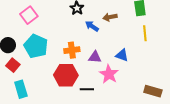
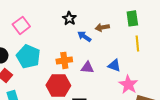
pink star: (109, 74) -> (128, 84), moved

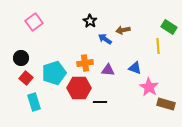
green rectangle: (132, 18) -> (169, 27), moved, turned -49
pink square: (21, 25) -> (34, 22), moved
cyan pentagon: (28, 56) -> (54, 73), moved, turned 30

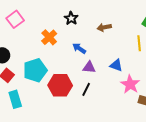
blue arrow: (105, 39) -> (79, 48), moved
orange cross: (85, 63) -> (49, 37), moved, turned -35
black line: (100, 102) -> (86, 89), moved, turned -64

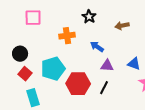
pink square: (15, 19) -> (33, 18), turned 36
orange cross: (49, 37) -> (67, 36), turned 35

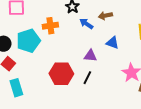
blue arrow: (97, 47) -> (86, 24), moved
blue triangle: (134, 64) -> (112, 43), moved
cyan pentagon: (53, 69) -> (28, 41), moved

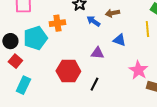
black line: (87, 78) -> (94, 84), moved
cyan rectangle: (16, 88) -> (23, 85), turned 42

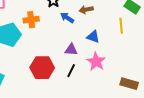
pink star: (138, 70) -> (96, 62), moved
black line: (94, 84) -> (71, 71), moved

